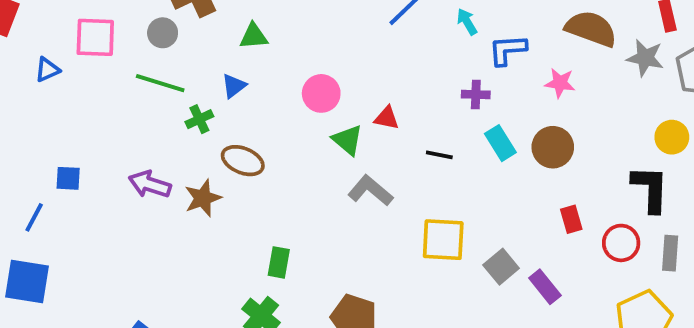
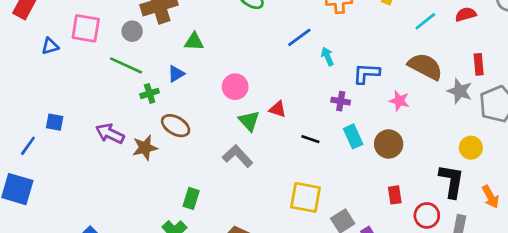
cyan arrow: (467, 22) -> (327, 56), moved
gray L-shape: (370, 191) -> (238, 156), moved

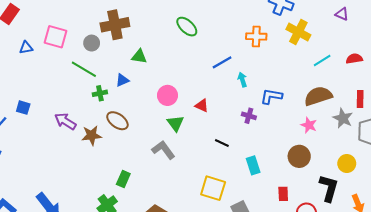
brown semicircle: (425, 66) -> (318, 96), turned -52
pink star: (399, 101) -> (309, 125), moved
red triangle: (278, 109) -> (202, 106), moved
cyan rectangle: (353, 136) -> (253, 165), moved
brown circle: (389, 144) -> (299, 156), moved

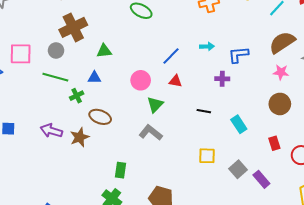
blue line: (222, 62) -> (171, 56), moved
blue triangle: (122, 80) -> (94, 78), turned 40
cyan arrow: (242, 80) -> (207, 46), turned 120
green triangle: (175, 123) -> (155, 105), turned 36
yellow square: (213, 188) -> (207, 156), size x0.7

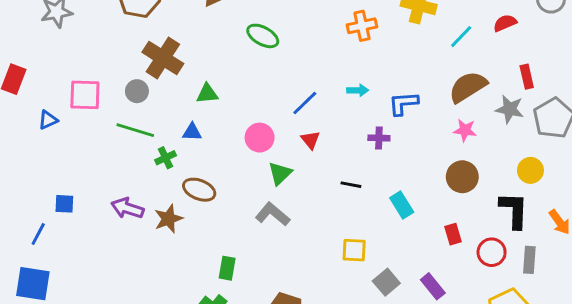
brown cross: (73, 27) -> (163, 58), turned -32
red triangle: (175, 81) -> (310, 140), turned 40
gray square: (238, 169) -> (386, 282), moved

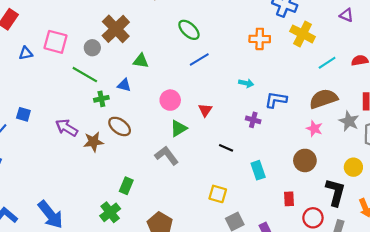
blue line: (305, 103) -> (199, 59), moved

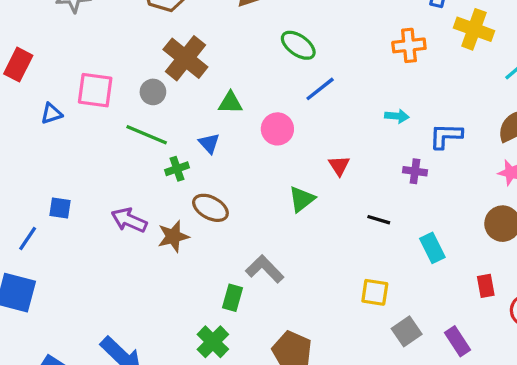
blue triangle: (124, 85) -> (209, 143), turned 40
pink circle: (170, 100) -> (277, 129), moved
gray L-shape: (167, 156) -> (265, 269), moved

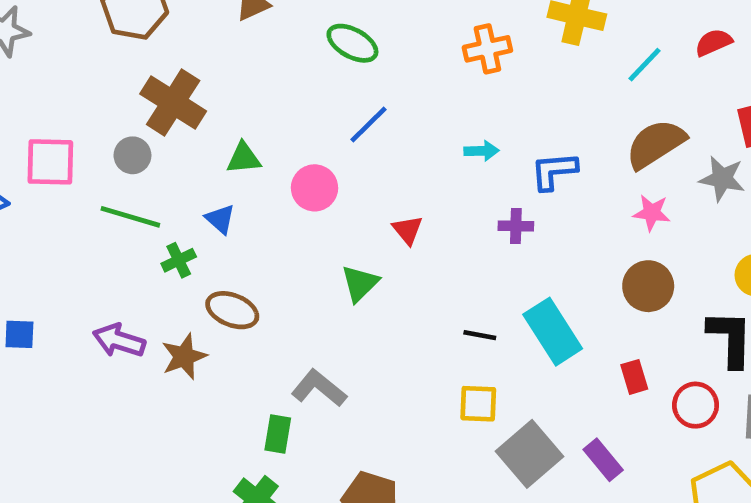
green ellipse: (298, 45) -> (352, 43), moved
black line: (379, 220) -> (480, 335), moved
cyan rectangle: (432, 248) -> (553, 332), size x1.5
gray square: (407, 331) -> (529, 454), size x1.5

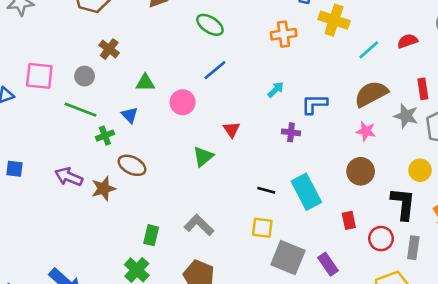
brown cross: (173, 102) -> (109, 49), size x0.6
cyan arrow: (481, 151) -> (276, 90), turned -48
gray L-shape: (319, 388) -> (199, 225), moved
gray square: (529, 454) -> (288, 258), turned -32

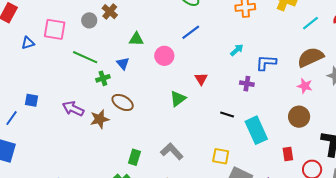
gray circle: (85, 76) -> (89, 20), moved
black line: (266, 190) -> (227, 115), moved

